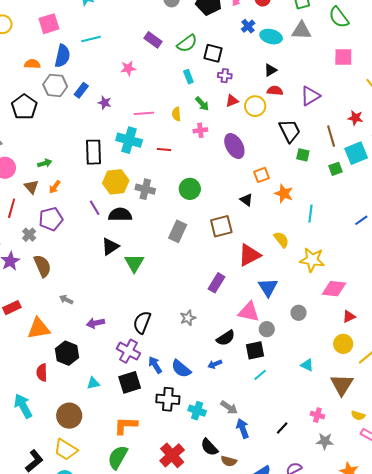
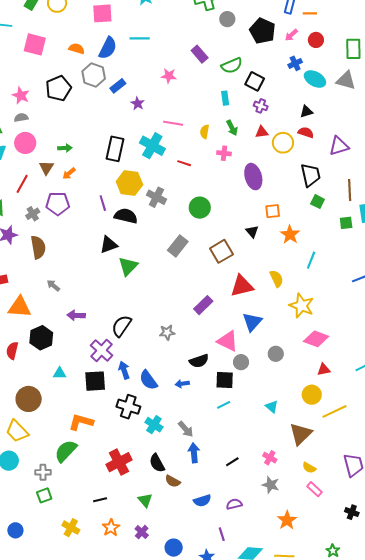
brown square: (221, 226) -> (221, 251), turned -30

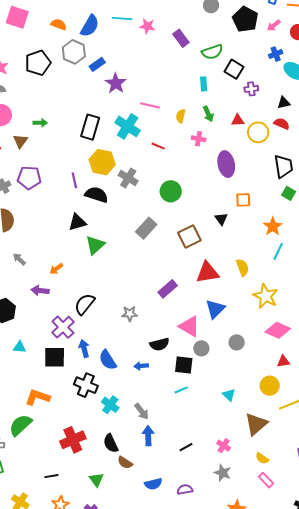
pink star: (169, 76) -> (147, 26), moved
purple star: (138, 103) -> (116, 83), size x1.5
purple cross: (261, 106) -> (251, 89), moved, turned -32
orange arrow: (69, 173) -> (56, 269), moved
orange star: (290, 235) -> (273, 226), moved

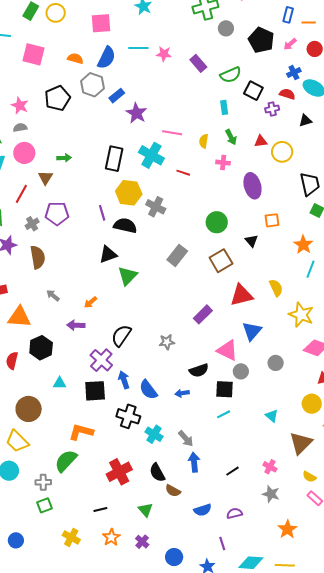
red semicircle: (282, 124) -> (287, 94), moved
green circle: (171, 191) -> (217, 222), moved

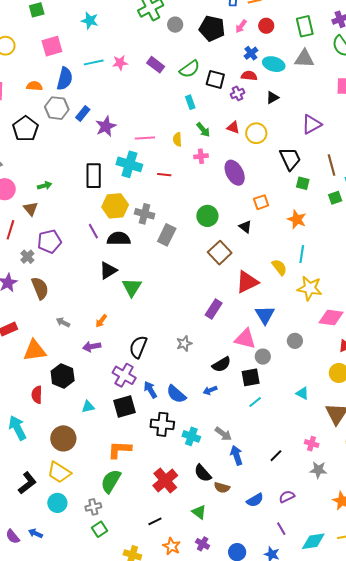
purple star: (137, 113) -> (106, 126), turned 30
red triangle: (261, 141) -> (233, 127), turned 40
gray rectangle: (177, 255) -> (167, 235), moved
cyan line: (311, 269) -> (302, 254), moved

